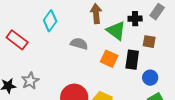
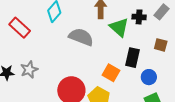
brown square: (149, 42) -> (161, 45), moved
gray semicircle: (79, 44) -> (81, 37), size x1.4
orange square: (109, 59) -> (111, 73), moved

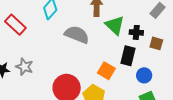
black cross: (139, 17) -> (136, 32), moved
gray star: (29, 70) -> (24, 67), turned -30

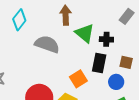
brown square: (156, 43) -> (126, 62), moved
orange square: (106, 71) -> (78, 79), turned 30

